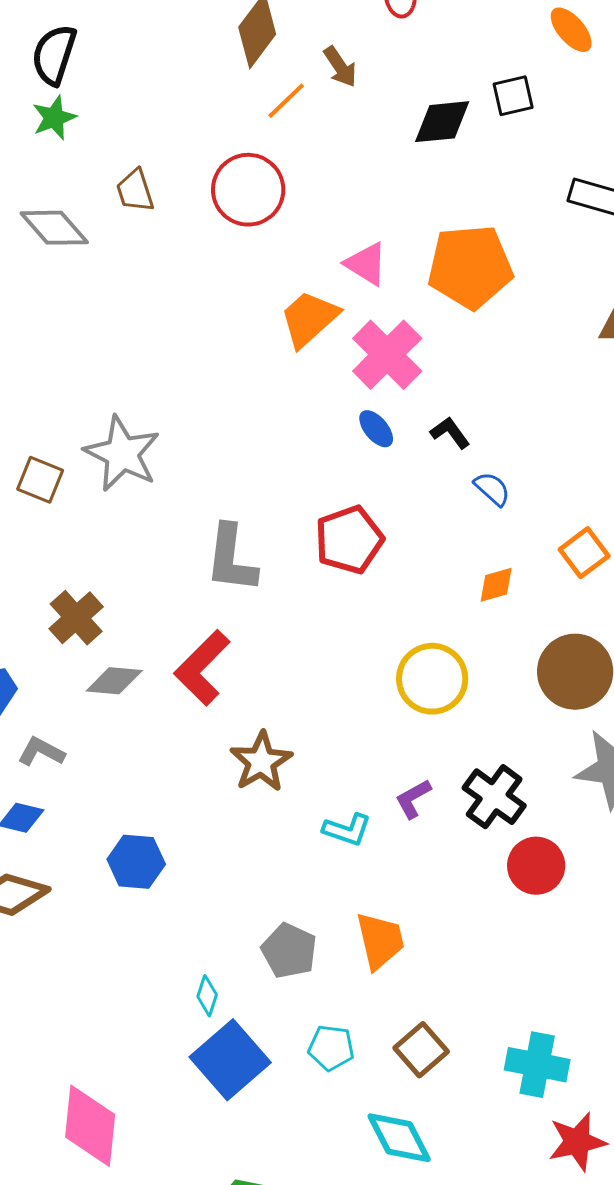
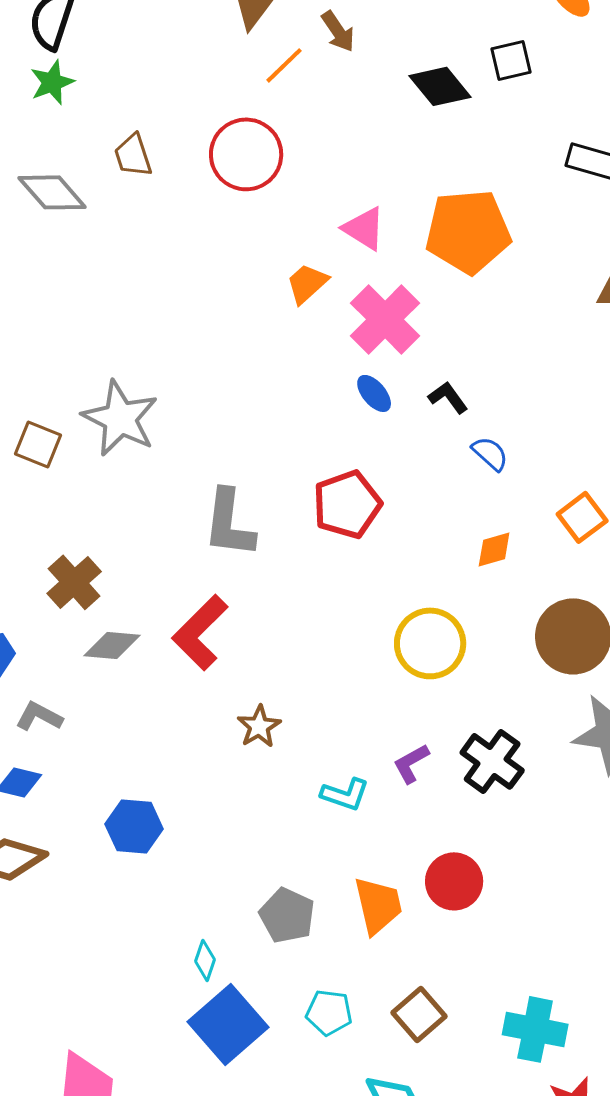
black diamond: (442, 122) -> (440, 86), turned 56
orange trapezoid: (309, 319) -> (307, 283), size x0.7
brown star: (261, 762) -> (259, 726), size x0.7
red circle: (536, 866) -> (454, 881), moved

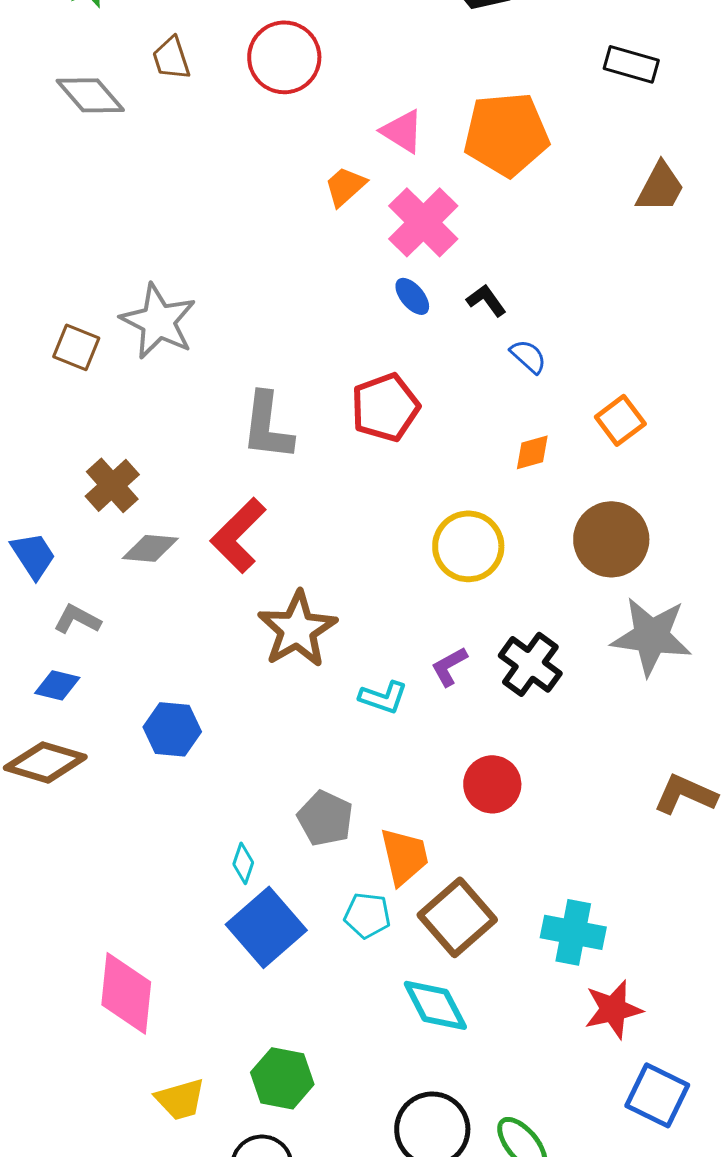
brown star: (259, 726) -> (297, 629), size x1.8
orange trapezoid: (378, 905) -> (404, 856), moved
brown square: (419, 1014) -> (457, 917), size x1.4

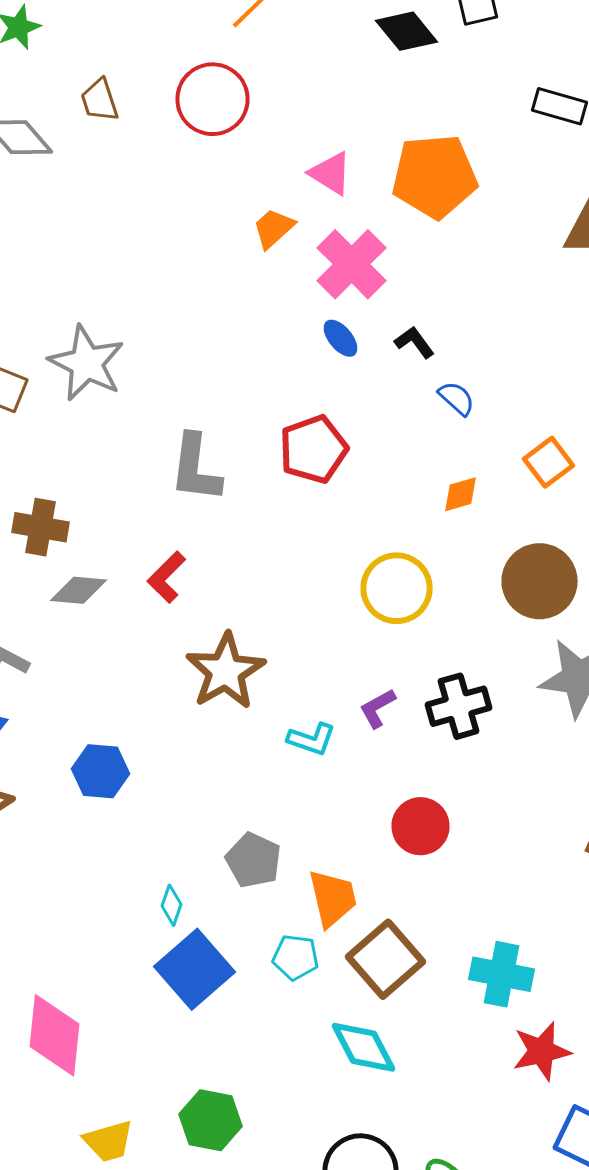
brown cross: (112, 485) -> (40, 527), turned -38
red L-shape: (238, 535) -> (166, 577), size x0.7
black cross: (530, 664) -> (458, 706), turned 38

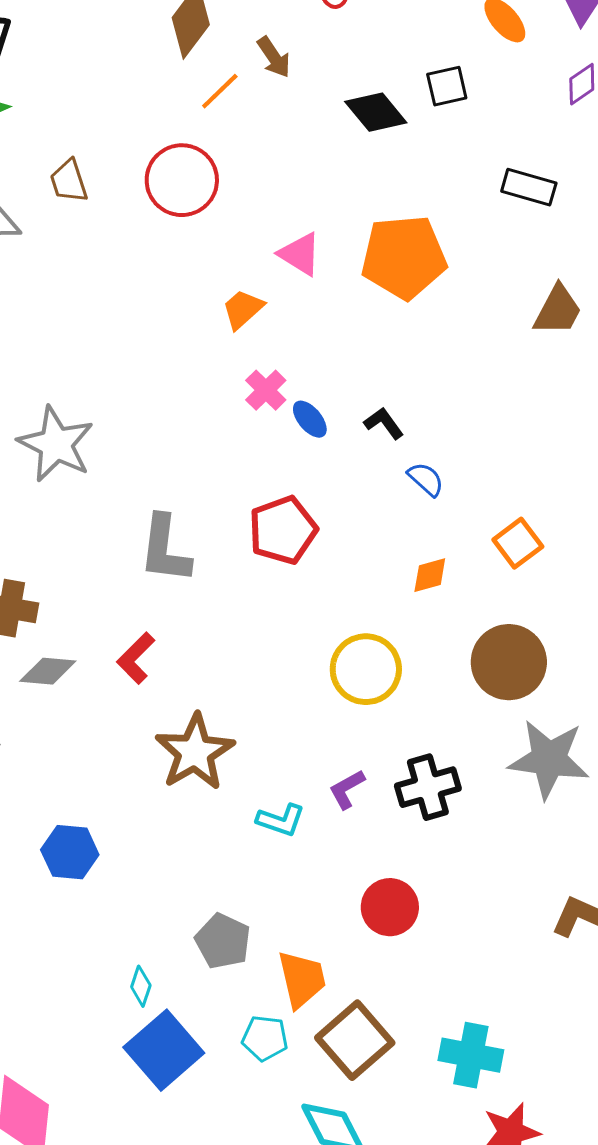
pink cross: (352, 264) -> (266, 390), moved, size x0.6

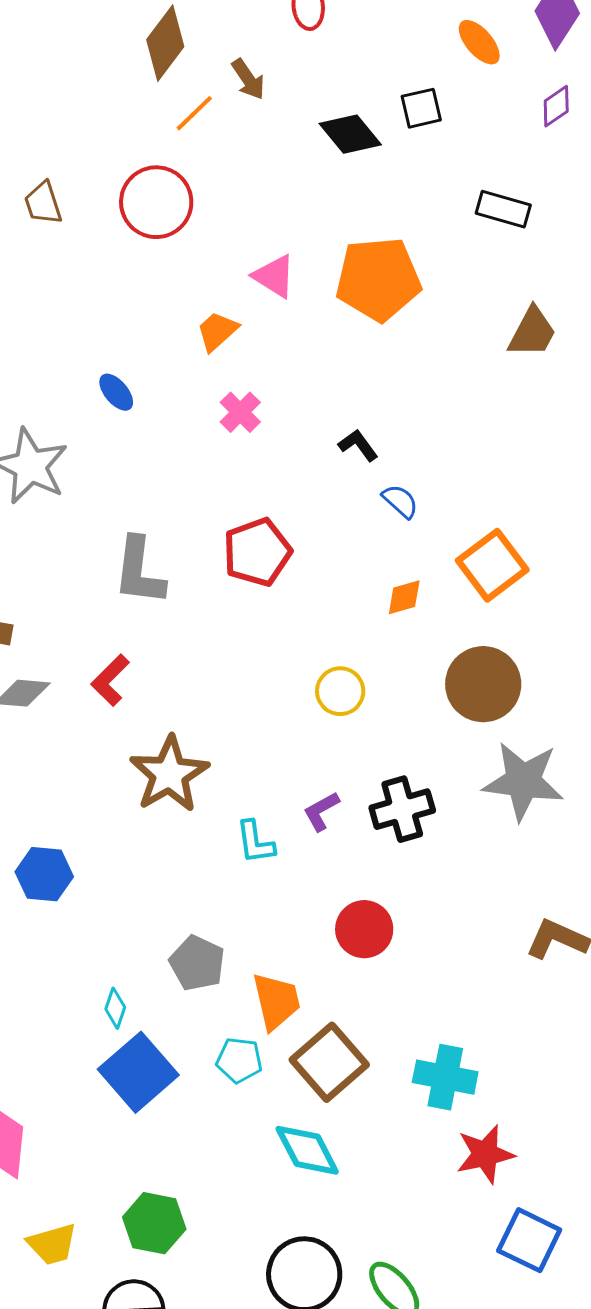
blue ellipse: (310, 419) -> (116, 392), moved
orange square: (518, 543) -> (492, 565), size x1.4
yellow circle: (366, 669) -> (340, 691), size x0.7
cyan L-shape: (281, 820) -> (255, 842), turned 63

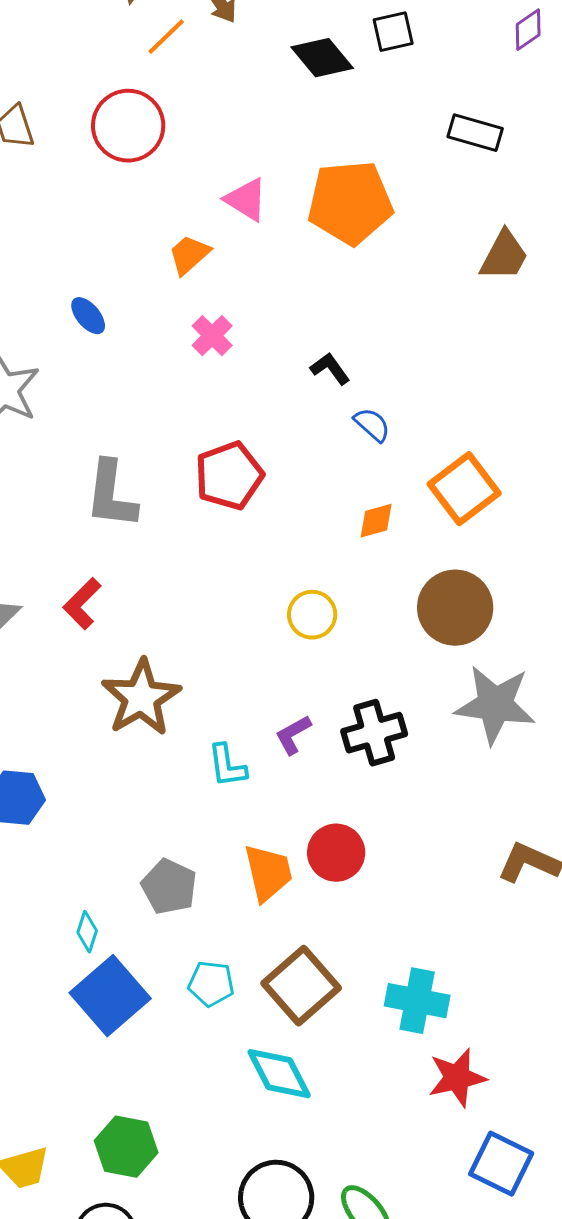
orange trapezoid: (276, 1001) -> (268, 873), moved

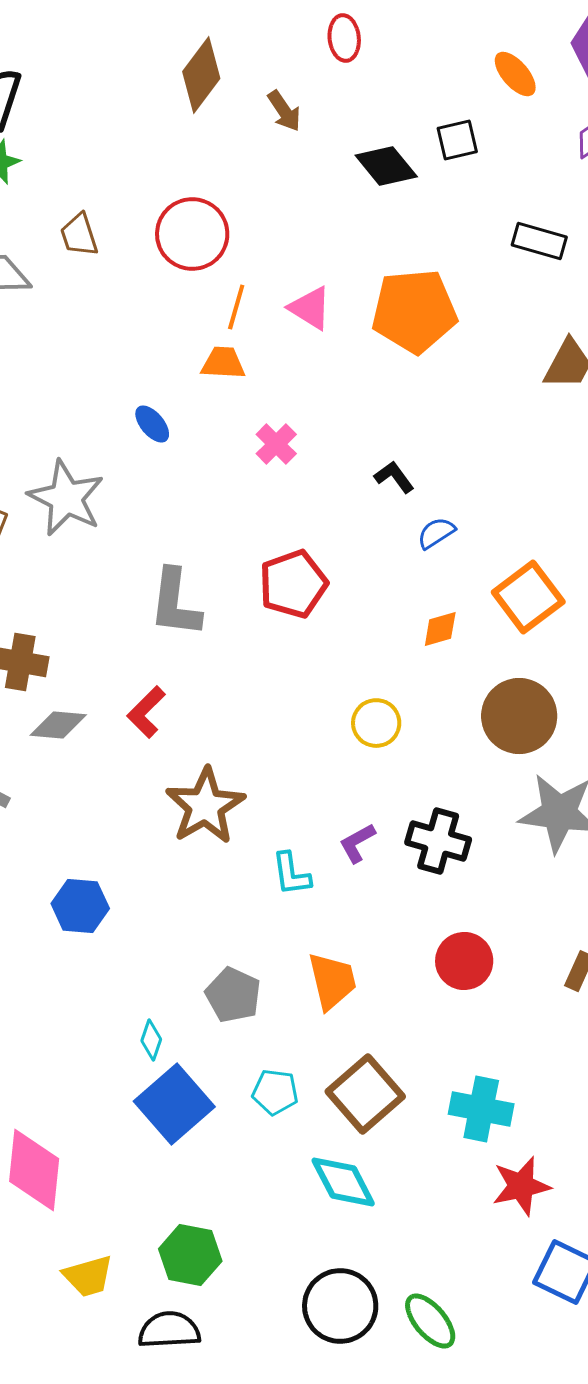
orange line: (166, 37) -> (236, 307), moved, turned -30
orange trapezoid: (189, 255) -> (223, 363), moved, turned 45
blue semicircle: (372, 425) -> (436, 533), turned -75
black cross: (374, 733) -> (438, 841), turned 32
red circle: (336, 853) -> (464, 961), moved

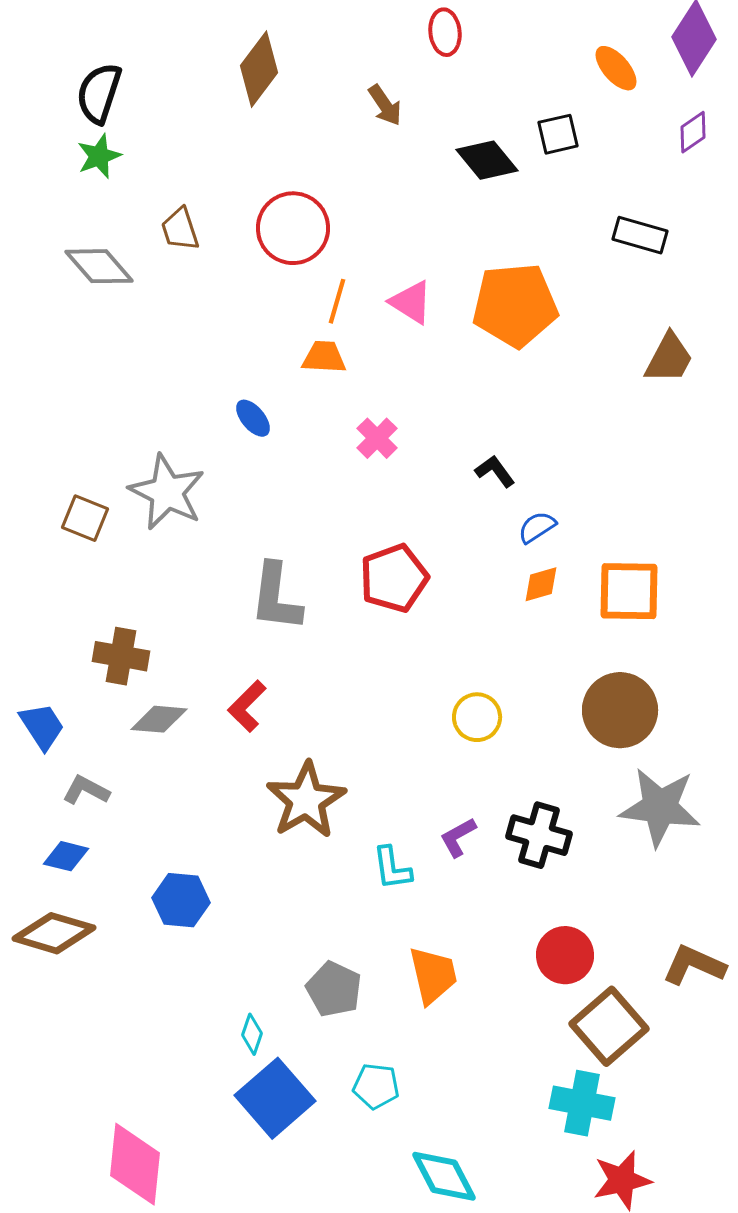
brown diamond: (201, 75) -> (259, 69), moved
orange square: (528, 597) -> (629, 591), turned 38
orange diamond: (440, 629) -> (541, 584), moved
brown square: (365, 1094) -> (609, 1026), moved

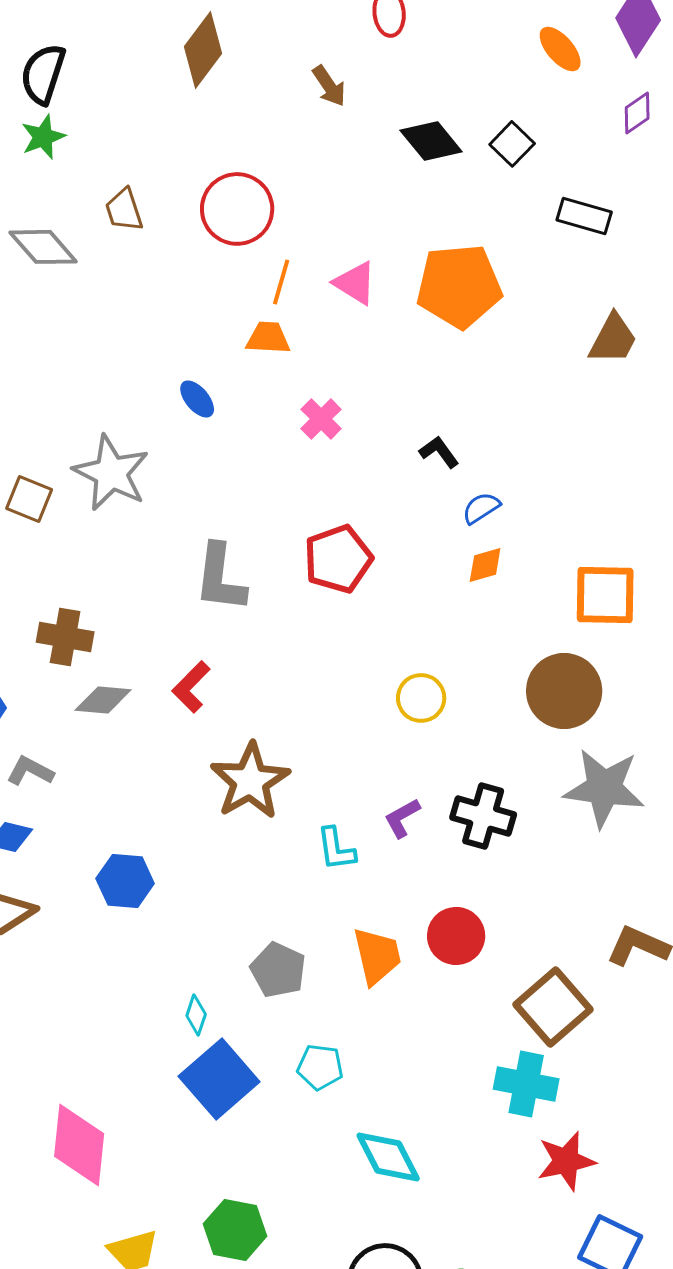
black square: (558, 134) -> (512, 144), moved, turned -33
orange square: (629, 591) -> (605, 595), moved
red circle: (565, 955) -> (456, 936), moved

